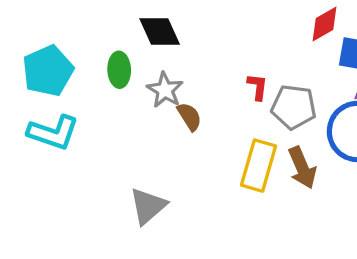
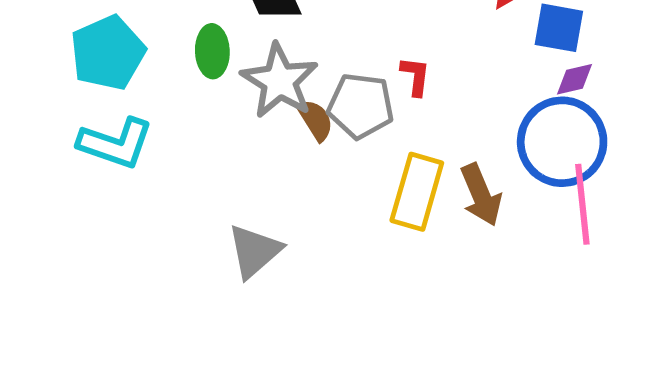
gray star: (165, 90) -> (279, 81), size x1.4
gray pentagon: (294, 107) -> (361, 106), moved

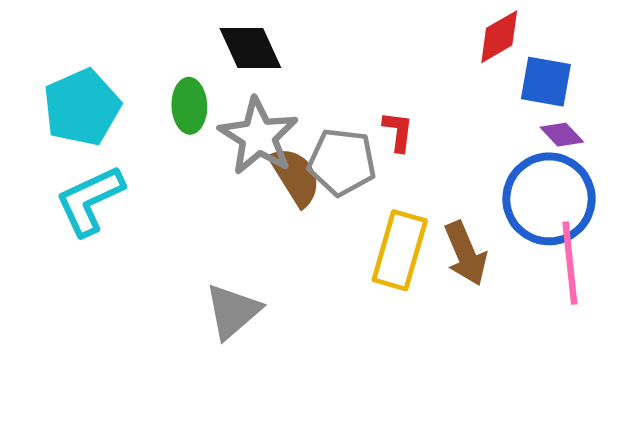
purple diamond: (575, 79) -> (562, 135), turned 60
brown semicircle: (315, 120) -> (295, 176), size x1.4
cyan L-shape: (116, 143) -> (90, 200), turned 136

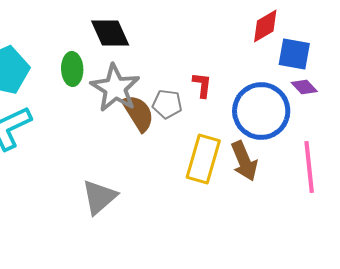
gray pentagon: (342, 162) -> (167, 104), size x0.7
blue circle: (549, 199) -> (261, 111), moved

